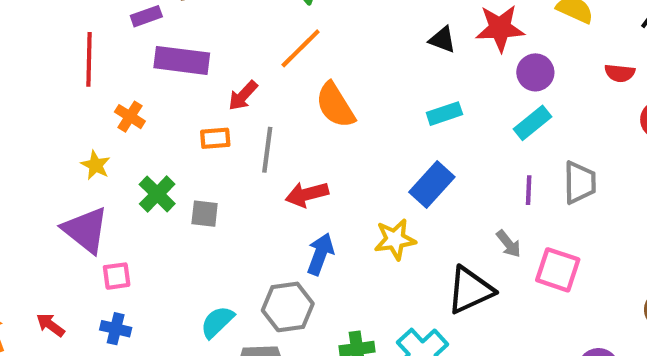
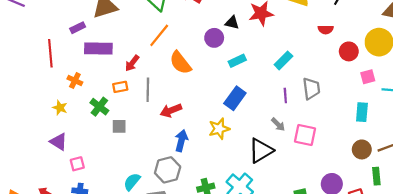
purple circle: (535, 72) -> (214, 38), moved
green cross: (157, 194) -> (99, 107), moved
purple triangle: (85, 230) -> (58, 142), size x0.7

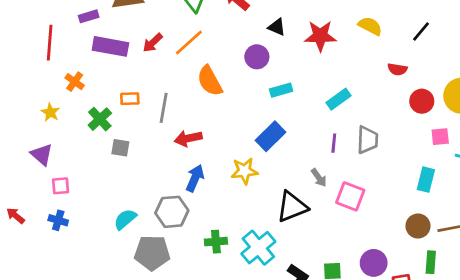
black triangle: (232, 23) -> (277, 27), moved
red arrow: (132, 63) -> (153, 43), moved

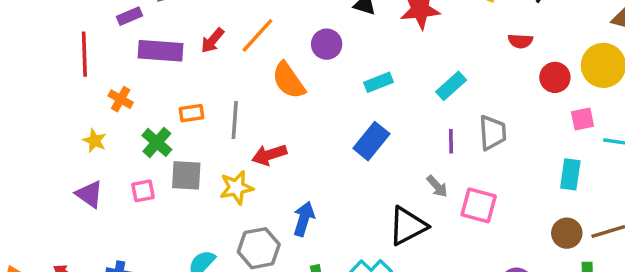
purple circle: (257, 57) -> (327, 44), moved
gray square: (120, 148) -> (186, 175), size x1.4
yellow star: (244, 171) -> (236, 188), moved
blue arrow: (195, 178) -> (304, 219), moved
pink square: (61, 186) -> (143, 191), moved

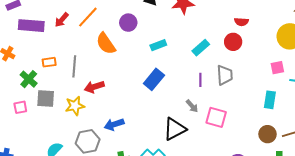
red circle: (555, 77) -> (233, 42), moved
blue arrow: (304, 219) -> (114, 124), turned -126

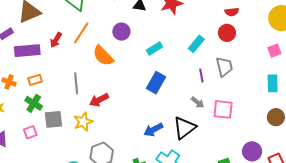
orange rectangle: (49, 62) -> (35, 80), moved
blue arrow: (114, 124) -> (153, 130), moved

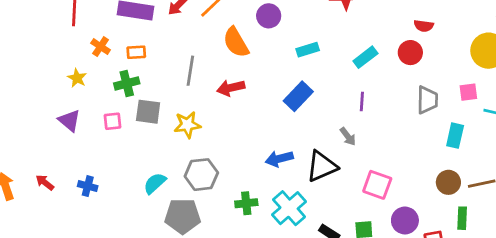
gray trapezoid: (224, 67) -> (427, 100), moved
red arrow: (99, 100) -> (231, 88), moved
green cross: (34, 103) -> (127, 83), turned 30
pink square: (223, 109) -> (377, 185), moved

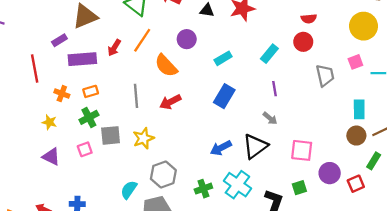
cyan rectangle: (455, 136) -> (359, 109), moved
green rectangle: (462, 218) -> (374, 161), turned 42

